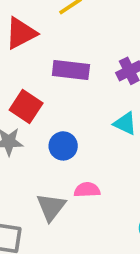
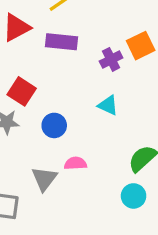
purple rectangle: (71, 70) -> (61, 42), moved

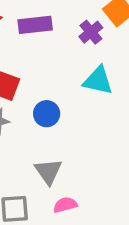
cyan triangle: (108, 105) -> (98, 81), size x1.4
pink semicircle: (75, 163) -> (65, 205), moved

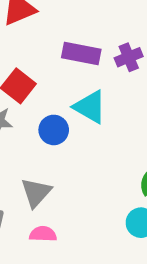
purple rectangle: (35, 25) -> (81, 54), moved
cyan triangle: (98, 81) -> (90, 107), moved

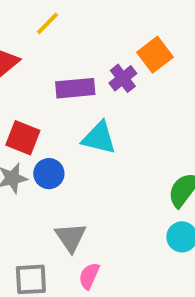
blue circle: (54, 130) -> (49, 174), moved
pink semicircle: (43, 234) -> (89, 276), turned -52

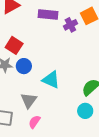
purple rectangle: (75, 88) -> (48, 14), moved
cyan triangle: (99, 138) -> (51, 80), moved

